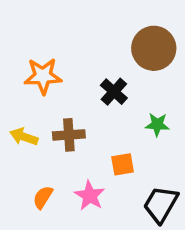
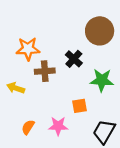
green star: (157, 125) -> (102, 80), size x1.5
brown cross: (69, 135) -> (45, 71), moved
pink star: (90, 196) -> (58, 126), turned -30

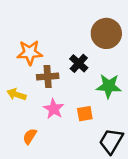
pink star: (58, 126) -> (54, 109), moved, turned 30

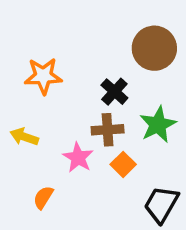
brown cross: (48, 77) -> (108, 130), moved
green star: (109, 86) -> (158, 125), turned -30
orange square: (85, 114) -> (123, 164), turned -35

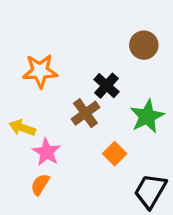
brown circle: (154, 48) -> (144, 45), size x0.7
brown cross: (108, 130) -> (85, 113), moved, turned -32
pink star: (78, 158) -> (47, 152), moved

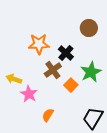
orange star: (40, 71) -> (39, 44), moved
orange square: (115, 154) -> (71, 85), moved
orange semicircle: (40, 184) -> (48, 115), moved

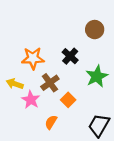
orange star: (39, 44) -> (33, 58), moved
brown cross: (53, 70) -> (50, 83), moved
orange square: (71, 85) -> (68, 100), moved

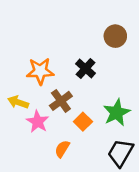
green star: (97, 76) -> (117, 113), moved

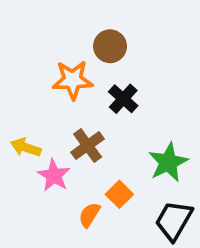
brown circle: (115, 36) -> (110, 46), moved
orange star: (40, 71) -> (73, 80), moved
orange square: (83, 122) -> (119, 194), moved

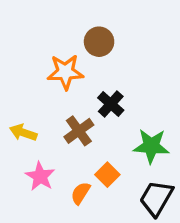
black cross: (123, 99) -> (111, 104), moved
green star: (168, 162) -> (151, 146), turned 30
pink star: (54, 176) -> (40, 176), moved

